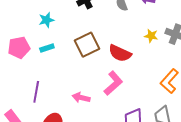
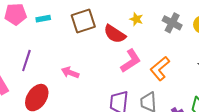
yellow star: (151, 36) -> (136, 19), moved
pink L-shape: (113, 83) -> (131, 61), moved

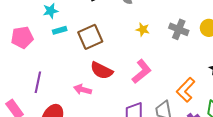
cyan rectangle: (43, 19) -> (60, 30), moved
red semicircle: (115, 34) -> (102, 70), moved
orange L-shape: (160, 68) -> (186, 90), moved

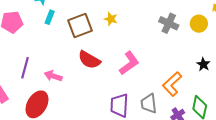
cyan rectangle: (60, 30) -> (50, 17), turned -56
yellow star: (143, 30) -> (111, 19), moved
pink arrow: (83, 90) -> (53, 76), moved

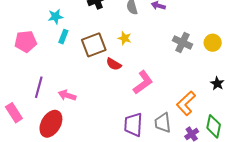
red semicircle: (89, 60) -> (114, 64), moved, size x0.7

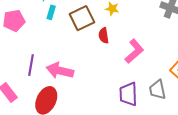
red semicircle: (114, 64) -> (104, 36), turned 56
pink arrow: (67, 95) -> (60, 71), size x1.5

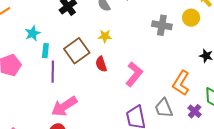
purple line: (31, 65) -> (53, 72), moved
pink arrow: (60, 71) -> (64, 106), turned -36

